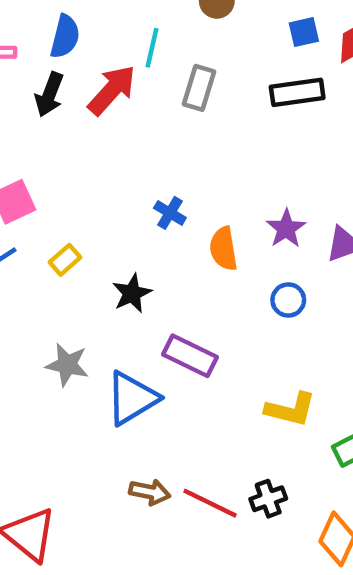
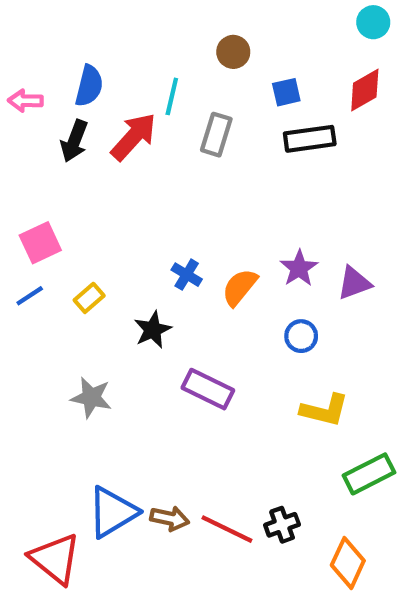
blue square: (304, 32) -> (286, 92), moved
blue cross: (170, 213) -> (187, 275), moved
orange semicircle: (224, 249) -> (240, 287), turned 48
blue triangle: (132, 398) -> (112, 512), moved
yellow L-shape: (290, 409) -> (324, 410), moved

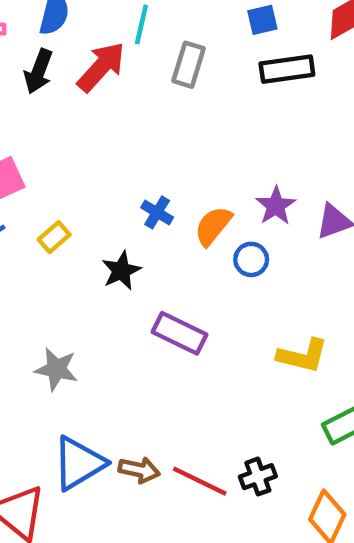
blue circle: (301, 336) -> (251, 259), moved
gray star: (91, 398) -> (56, 369), moved

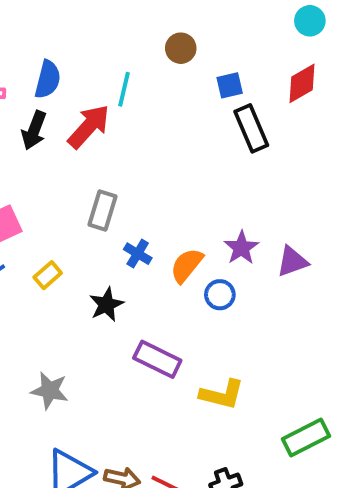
gray rectangle: (188, 65) -> (102, 211), moved
black rectangle: (287, 69) -> (251, 128), turned 75
yellow L-shape: (303, 356) -> (222, 394), moved

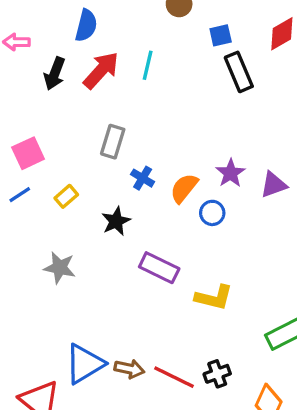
blue semicircle: (48, 79) -> (86, 25), moved
cyan line: (124, 89) -> (148, 65), moved
gray star: (50, 391) -> (60, 268), moved

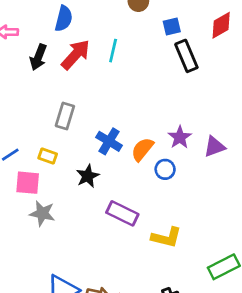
gray rectangle: (113, 142) -> (65, 116), moved
pink square: (28, 153) -> (28, 183), moved, turned 30
blue cross: (143, 178) -> (109, 141), size x1.4
yellow rectangle: (66, 196) -> (48, 156), turned 60

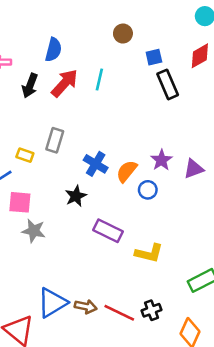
yellow rectangle: (48, 156) -> (25, 155), moved

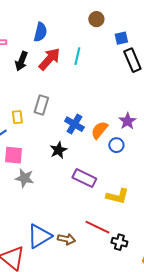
yellow rectangle: (25, 155) -> (17, 117), turned 64
black cross: (151, 310) -> (119, 242), turned 35
red line: (119, 313) -> (97, 227), moved

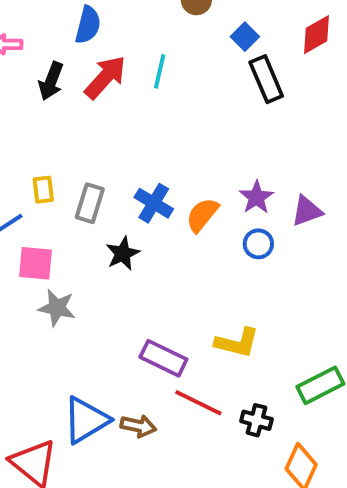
blue square: (121, 38) -> (245, 37), turned -32
gray rectangle: (41, 105) -> (90, 203), moved
blue circle: (116, 145) -> (258, 244), moved
purple rectangle: (84, 178) -> (163, 358), moved
black cross: (119, 242) -> (256, 420), moved

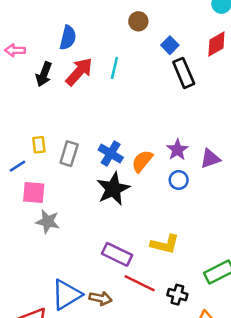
black star: (123, 254) -> (113, 189), moved, size x1.5

